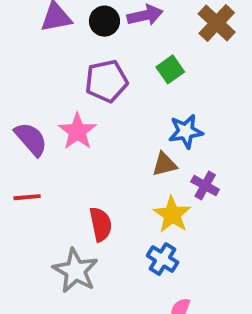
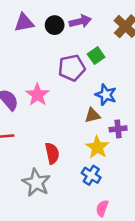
purple pentagon: (106, 81) -> (72, 68), moved
blue star: (186, 131) -> (106, 95), turned 30
purple cross: (205, 186) -> (118, 129), turned -35

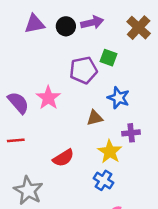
green square: (96, 56) -> (108, 58), turned -35
brown triangle: (92, 115) -> (95, 118), moved
red semicircle: (52, 153) -> (63, 158), turned 70
gray star: (36, 183) -> (28, 190), moved

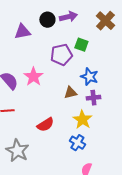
purple triangle: (35, 24) -> (22, 32), moved
purple cross: (131, 133) -> (93, 98), moved

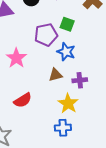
blue star: (89, 77) -> (66, 52), moved
red semicircle: (45, 125) -> (23, 100), moved
blue cross: (77, 143) -> (63, 128), turned -35

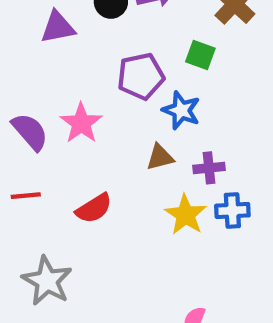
green square: (67, 24) -> (200, 55), moved
blue cross: (63, 128) -> (232, 211), moved

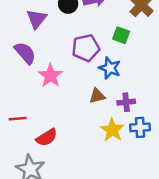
purple triangle: (58, 27) -> (37, 19), turned -40
purple semicircle: (30, 132) -> (25, 53), moved
red semicircle: (94, 208) -> (47, 137), moved

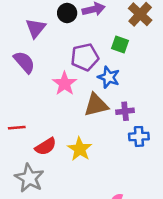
pink star: (50, 76) -> (65, 84), moved
brown triangle: (97, 96) -> (96, 105), size x1.5
yellow star: (112, 130) -> (80, 149), moved

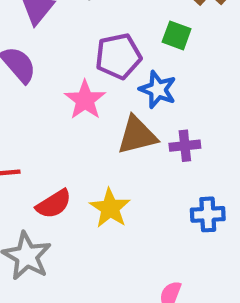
blue cross: (139, 136) -> (208, 214), moved

